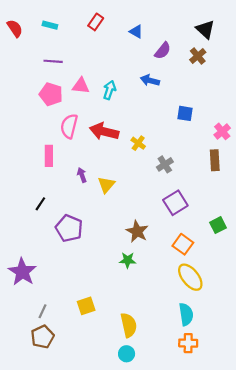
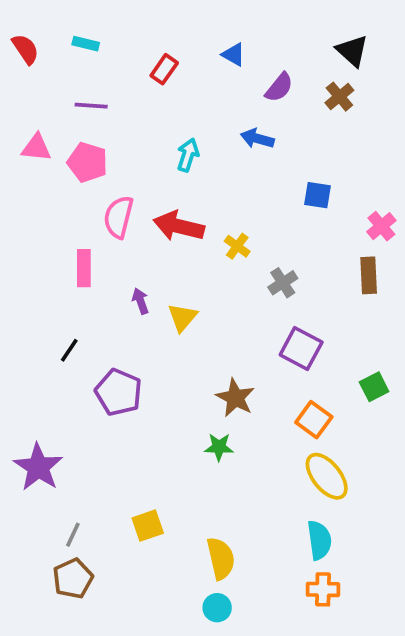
red rectangle: (96, 22) -> (164, 69), moved
pink triangle: (81, 86) -> (36, 148), moved
purple square: (175, 203) -> (301, 348), turned -30

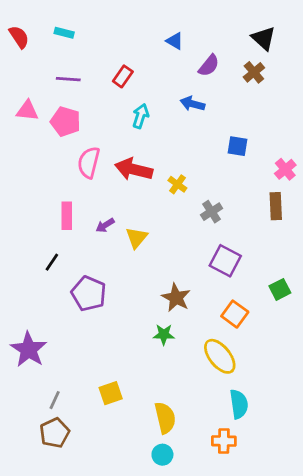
red rectangle: (164, 69) -> (123, 76), moved
pink rectangle: (84, 268) -> (67, 216), moved
purple arrow: (140, 301) -> (105, 225), turned -102
yellow ellipse: (327, 476) -> (220, 356), moved
orange cross: (323, 589) -> (224, 441), moved

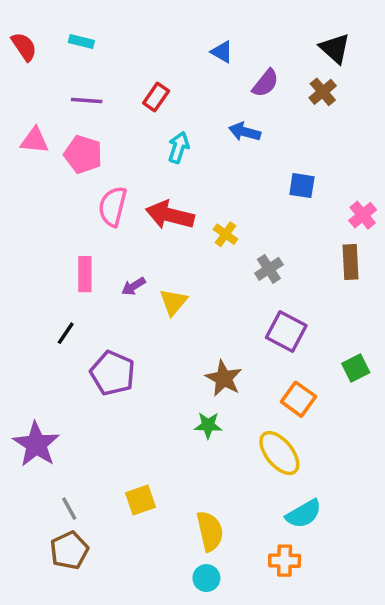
gray line: (55, 400) -> (69, 509), turned -54
cyan semicircle: (239, 404) -> (304, 514), turned 68

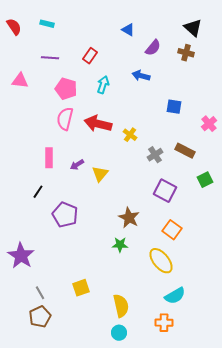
brown cross: (323, 92) -> (186, 53), turned -35
pink pentagon: (83, 154) -> (66, 89), moved
brown rectangle: (351, 262) -> (185, 151), moved, turned -60
green square: (356, 368) -> (205, 180), moved

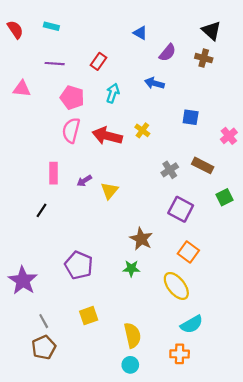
yellow cross: (130, 135) -> (142, 130), moved
purple pentagon: (65, 215) -> (79, 265), moved

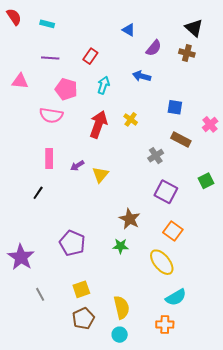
red semicircle: (15, 30) -> (14, 17), moved
pink semicircle: (71, 130) -> (51, 115), moved, turned -95
red arrow: (107, 136) -> (98, 124), turned 96
brown rectangle: (203, 165) -> (181, 139), moved
brown pentagon: (44, 347) -> (83, 318), moved

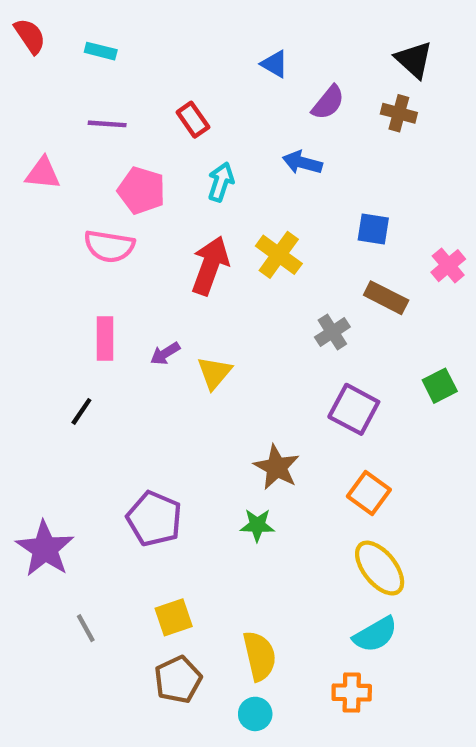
red rectangle: (90, 56) -> (193, 120), turned -70
yellow cross: (131, 119) -> (279, 255), size x1.5
yellow ellipse: (162, 262) -> (380, 568), moved

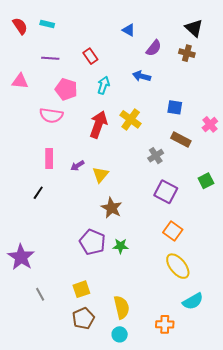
red semicircle: (30, 36) -> (20, 26), moved
brown star: (277, 467) -> (112, 208), moved
purple pentagon: (154, 519) -> (92, 242), moved
cyan semicircle: (375, 635) -> (193, 301), moved

